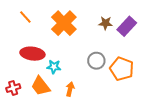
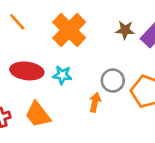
cyan star: (54, 67) -> (62, 75), moved
orange arrow: (70, 89) -> (95, 102), moved

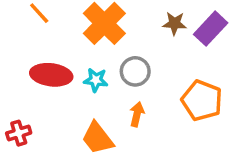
gray circle: (113, 80) -> (135, 71), moved
orange trapezoid: (38, 115) -> (97, 138), moved

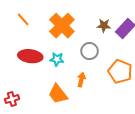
gray circle: (135, 71) -> (90, 51), moved
red cross: (19, 133) -> (12, 99), moved

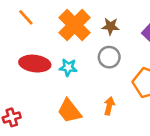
brown star: (104, 26) -> (110, 26), moved
orange arrow: (81, 80) -> (109, 106), moved

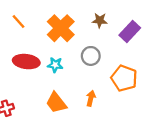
brown star: (110, 26) -> (100, 20), moved

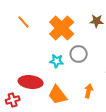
gray circle: (91, 56) -> (79, 54), moved
red ellipse: (26, 62) -> (31, 82), moved

